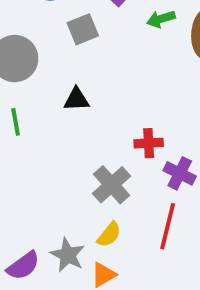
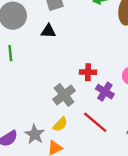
black triangle: (76, 99) -> (48, 31), moved
red line: (168, 226) -> (95, 122), turned -68

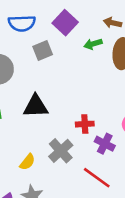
black triangle: (48, 31) -> (36, 106), moved, size x1.5
yellow semicircle: (60, 124) -> (27, 162), moved

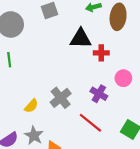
black triangle: (36, 106) -> (81, 39), moved
red cross: (85, 124) -> (101, 53), moved

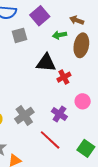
red cross: (101, 53) -> (64, 77), turned -32

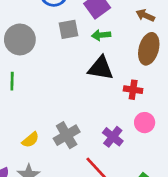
green arrow: (59, 35) -> (101, 35), moved
red cross: (64, 77) -> (133, 90), moved, turned 32

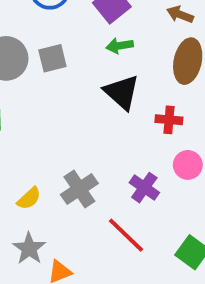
gray square: (68, 29) -> (52, 58), moved
black triangle: (101, 68) -> (122, 92), turned 36

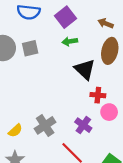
black triangle: (122, 92) -> (85, 69), moved
red cross: (169, 120) -> (98, 95), moved

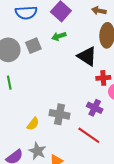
green arrow: (70, 41) -> (59, 36), moved
gray cross: (45, 125) -> (59, 114), turned -36

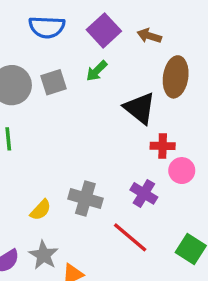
brown arrow: (99, 11) -> (149, 36), moved
green arrow: (59, 36) -> (97, 71), turned -32

